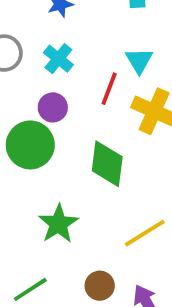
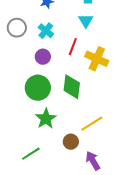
cyan triangle: (139, 61) -> (86, 21), moved
green circle: (30, 145) -> (38, 88), moved
brown circle: (100, 286) -> (71, 142), moved

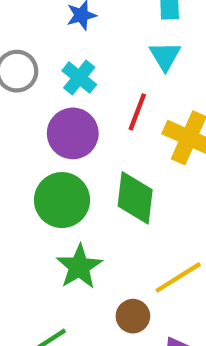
purple circle: (43, 57) -> (73, 133), size x1.5

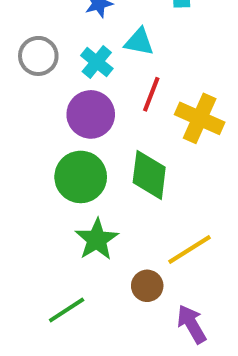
cyan triangle: (165, 56) -> (139, 42), moved, turned -48

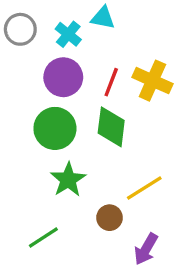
red line: (151, 94) -> (111, 82), moved
purple arrow: (192, 324) -> (146, 249), turned -120

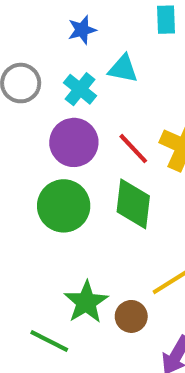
red line: (111, 82) -> (133, 149), turned -64
green star: (68, 180) -> (86, 302), moved
green line: (43, 237) -> (49, 341), turned 60

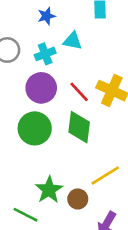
cyan cross: (80, 89) -> (45, 54), turned 30

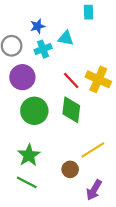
blue star: (46, 16) -> (38, 26), moved
purple circle: (41, 88) -> (22, 77), moved
green star: (49, 190) -> (29, 155), moved

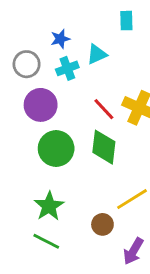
cyan triangle: (66, 38) -> (97, 54), turned -35

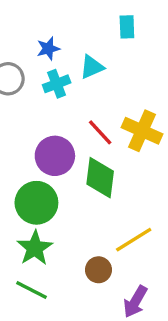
purple circle: (41, 105) -> (55, 156), moved
green circle: (56, 149) -> (36, 203), moved

